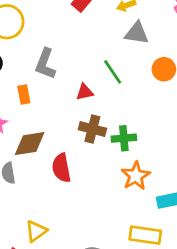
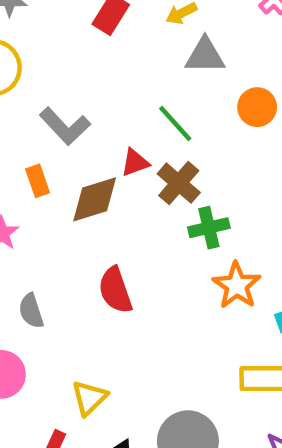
gray L-shape: (45, 64) -> (65, 126), turned -56
brown cross: (92, 129) -> (179, 183), moved, turned 35
brown diamond: (30, 144) -> (95, 199), moved

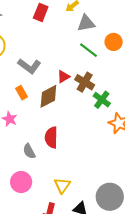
green line: (175, 123) -> (89, 50), moved
green cross: (209, 228) -> (102, 100), turned -30
red semicircle: (115, 290) -> (51, 137), moved, turned 30

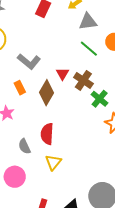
red triangle: (63, 77) -> (63, 74), turned -32
brown diamond: (48, 96) -> (47, 93), turned -35
yellow triangle: (62, 185) -> (53, 162), moved

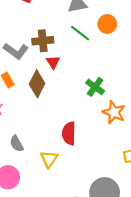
brown cross: (83, 80) -> (43, 41), moved, turned -36
red semicircle: (47, 134) -> (69, 133), moved

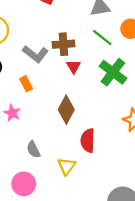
brown diamond: (37, 84) -> (66, 110), moved
green cross: (95, 87) -> (113, 72), moved, size x1.4

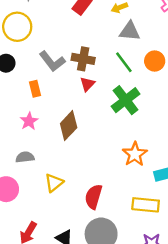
pink star: (12, 113) -> (29, 121), moved
red semicircle: (88, 140) -> (94, 197), moved
gray semicircle: (33, 150) -> (25, 157), turned 96

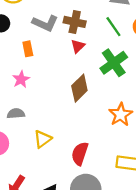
gray L-shape: (52, 61) -> (45, 23), turned -30
brown diamond: (69, 126) -> (79, 88), moved

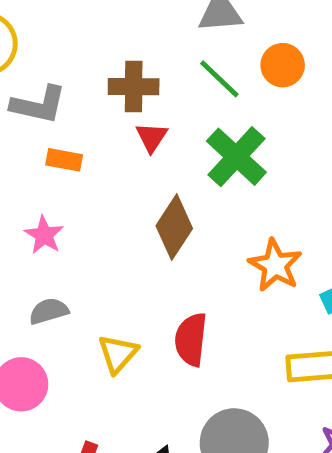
gray L-shape: (45, 23) -> (39, 105), moved
orange rectangle: (28, 49) -> (64, 160), moved, turned -56
red semicircle: (80, 154) -> (191, 339), moved

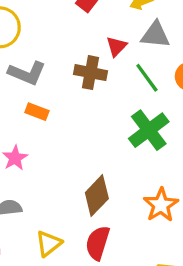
red triangle: (151, 137) -> (117, 46), moved
brown diamond: (174, 227) -> (97, 196), moved

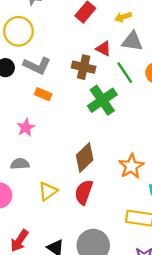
red triangle: (117, 46) -> (103, 49), turned -49
green cross: (149, 130) -> (102, 100), moved

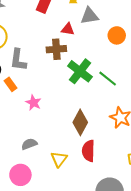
gray L-shape: (37, 66) -> (18, 60), turned 90
green line: (125, 73) -> (108, 79), moved
orange rectangle: (43, 94) -> (10, 84), moved, turned 48
pink star: (26, 127) -> (33, 103), moved

